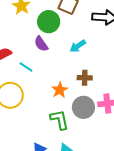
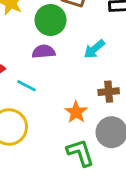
purple semicircle: (41, 44) -> (44, 52), turned 126

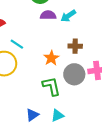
purple semicircle: (44, 52) -> (48, 15), moved
cyan line: (26, 86) -> (17, 44), moved

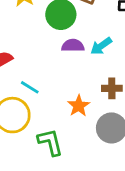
green L-shape: (51, 86) -> (50, 142), moved

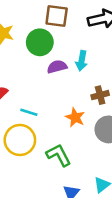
cyan arrow: (101, 46) -> (82, 61), turned -30

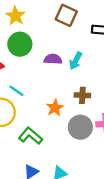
green circle: (40, 42) -> (20, 44), moved
green L-shape: (59, 155) -> (30, 136), turned -40

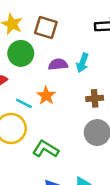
brown square: (66, 15) -> (46, 28), moved
orange star: (55, 108) -> (46, 96), moved

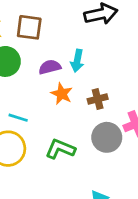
orange star: (46, 96) -> (62, 94), moved
green L-shape: (46, 149) -> (60, 149), moved

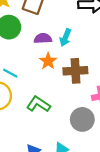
brown cross: (98, 99) -> (75, 71), size x1.5
gray circle: (107, 137) -> (82, 119), moved

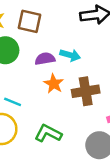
cyan arrow: (65, 38) -> (70, 55), turned -90

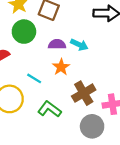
brown cross: (86, 91) -> (84, 93), moved, turned -30
cyan line: (13, 102) -> (34, 78), moved

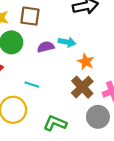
orange star: (61, 67) -> (86, 62), moved
green L-shape: (49, 109) -> (55, 123), moved

